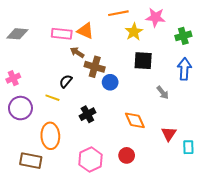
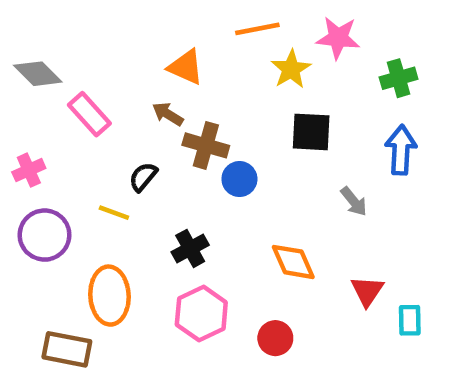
gray diamond: (17, 34) -> (38, 74), turned 40
pink rectangle: (62, 34) -> (89, 114), moved, turned 42
pink hexagon: (91, 160) -> (201, 313), moved

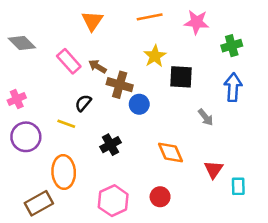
orange triangle: (186, 67) -> (92, 21), moved, turned 40
yellow star: (291, 69) -> (155, 56), moved
pink rectangle: (89, 114) -> (69, 61), moved
pink hexagon: (201, 313) -> (113, 201), moved
brown rectangle: (67, 349) -> (39, 203), turned -40

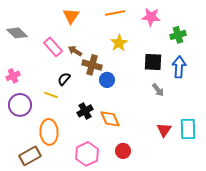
black square: (181, 77) -> (153, 62), moved
orange diamond: (170, 152) -> (110, 119), moved
cyan rectangle: (238, 186) -> (188, 129), moved, size x1.5

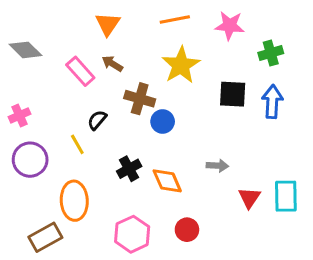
yellow star: (119, 43) -> (181, 65), size x1.4
brown arrow: (75, 51) -> (112, 64), moved
gray arrow: (158, 90) -> (217, 166), moved, turned -48
yellow line: (51, 95) -> (77, 144), turned 40

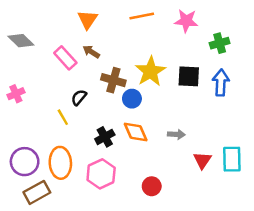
yellow star: (181, 65) -> (150, 71), moved
purple circle: (30, 160) -> (25, 162), moved
orange diamond: (167, 181) -> (136, 132), moved
pink hexagon: (132, 234) -> (101, 174), moved

